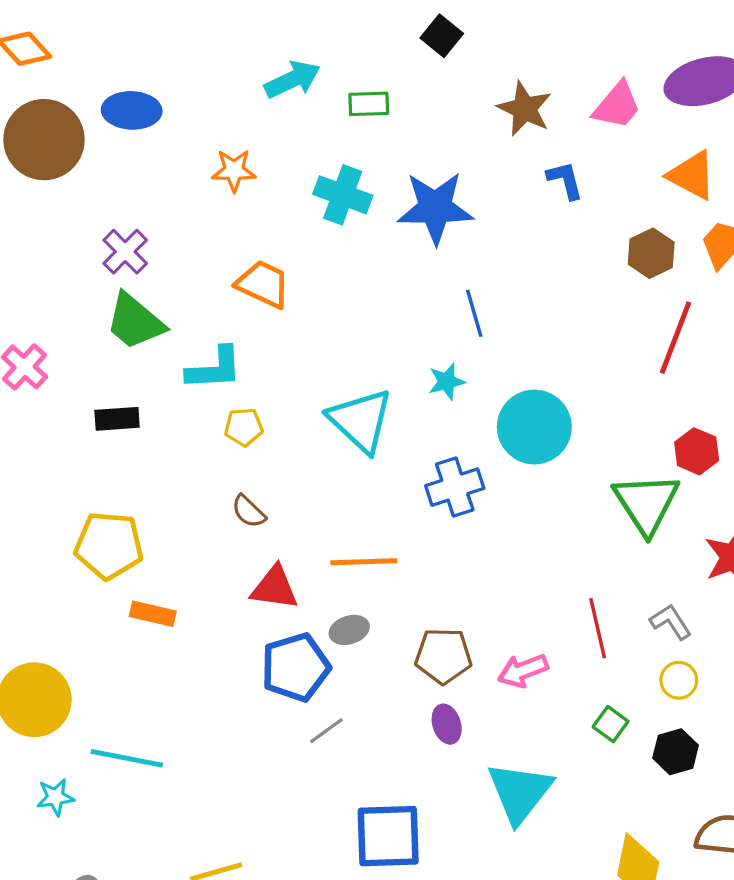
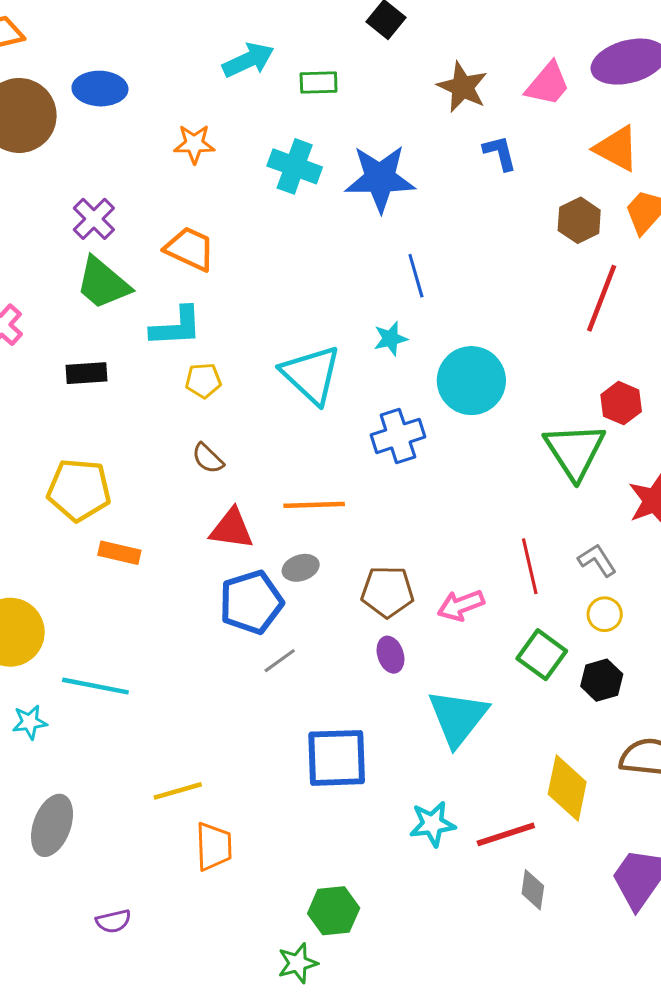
orange trapezoid: (263, 284) -> (190, 249), moved
green square: (611, 724) -> (542, 655), size x1.5

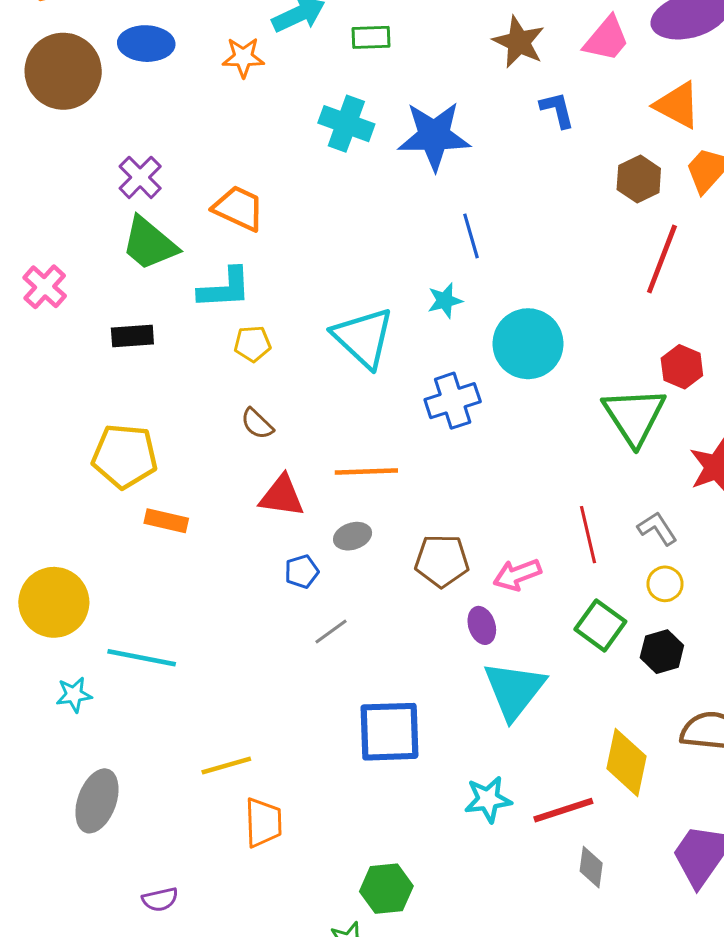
orange star: (194, 144) -> (243, 57), moved
blue pentagon: (251, 602) -> (302, 572), size x0.5
purple ellipse: (390, 655) -> (482, 625), moved

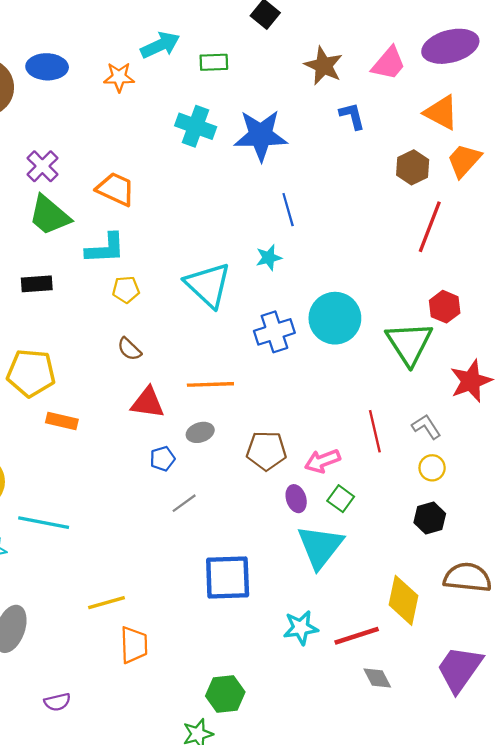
cyan circle: (528, 344) -> (335, 318), moved
green square: (600, 625) -> (341, 499), moved, size x0.7
gray diamond: (591, 867) -> (377, 678), turned -36

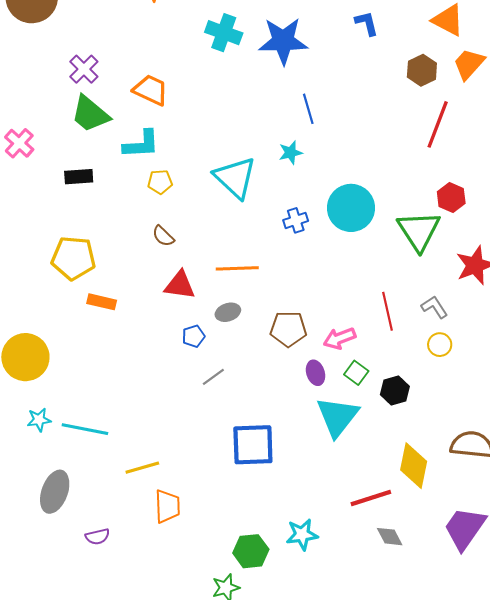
blue cross: (274, 332) -> (296, 220), size x0.7
black hexagon: (430, 518) -> (395, 391), moved
cyan line: (44, 523) -> (85, 429), moved
cyan star: (301, 628) -> (302, 534), moved
purple semicircle: (57, 702) -> (97, 537), moved

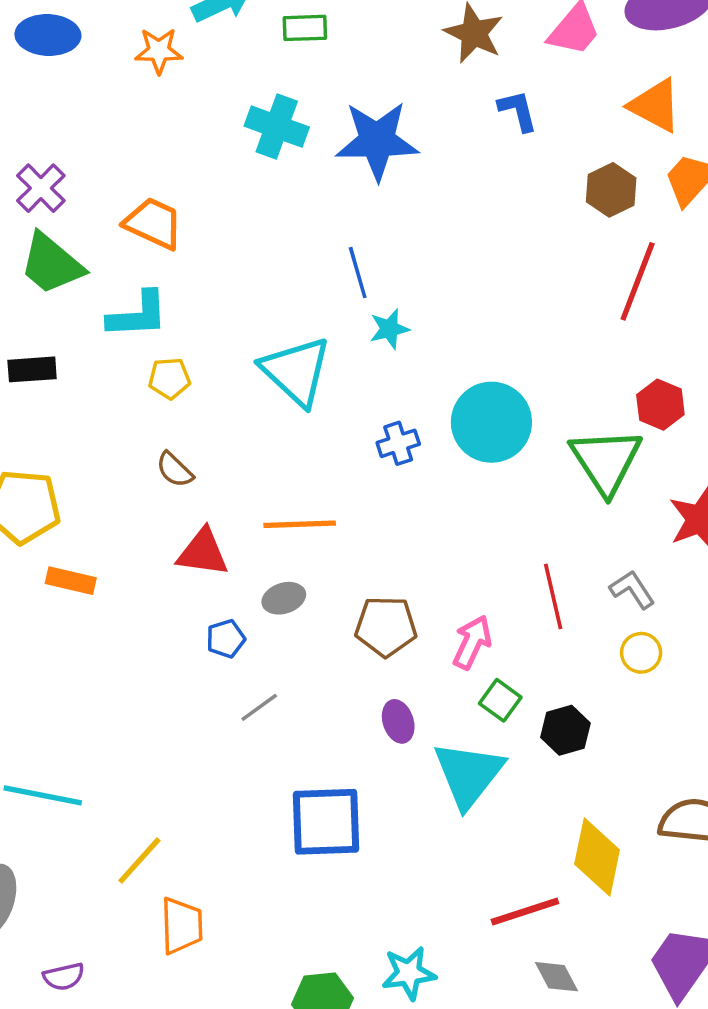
blue line: (308, 109) -> (358, 273), moved
pink arrow: (340, 338) -> (472, 642), turned 136
purple ellipse: (316, 373) -> (398, 721), moved
yellow line: (142, 468) -> (139, 860), turned -32

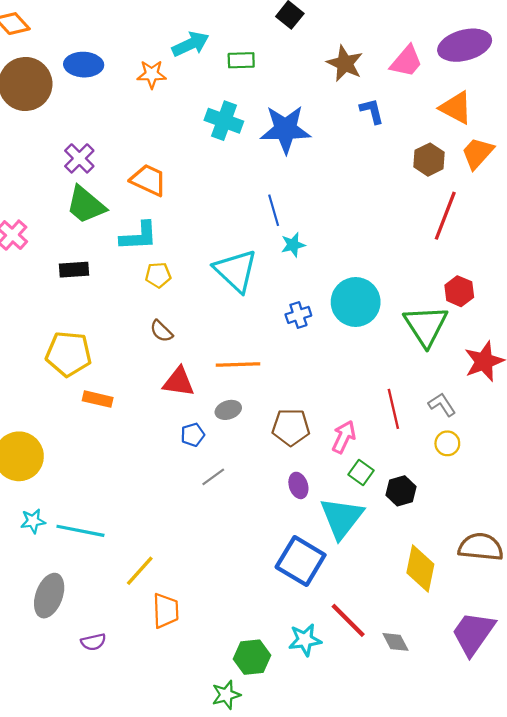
blue square: (326, 822) -> (301, 561), moved, turned 33
red line: (525, 912) -> (348, 620), moved, turned 63

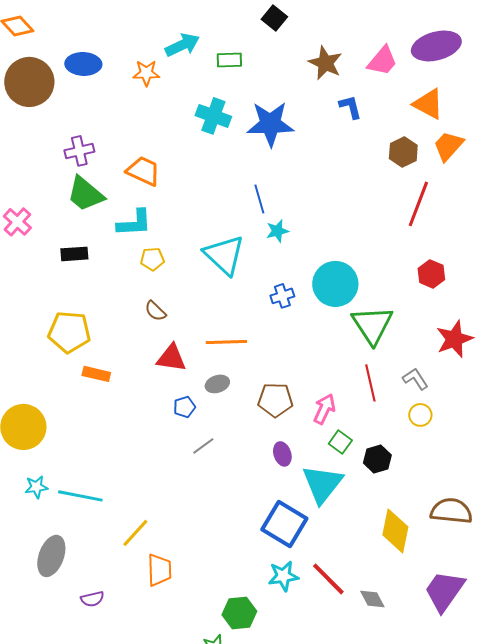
purple cross: (79, 158) -> (79, 151), turned 32
green triangle: (426, 326) -> (372, 325), moved
cyan star: (305, 640) -> (283, 576), moved

